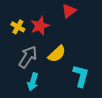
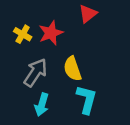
yellow semicircle: (57, 54) -> (72, 69), turned 114
cyan L-shape: (81, 76) -> (87, 99), moved

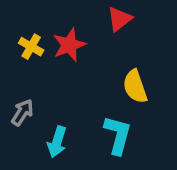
yellow semicircle: (72, 69) -> (135, 86), moved
gray arrow: (35, 73) -> (22, 112), moved, size x0.7

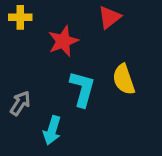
yellow cross: (31, 47) -> (20, 17), moved, turned -30
cyan L-shape: (118, 135) -> (82, 89), moved

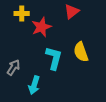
yellow cross: (20, 17) -> (22, 13), moved

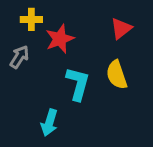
red triangle: (72, 11) -> (121, 28), moved
gray arrow: (13, 67) -> (19, 57), moved

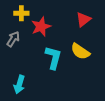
yellow semicircle: (117, 75) -> (80, 51), turned -36
cyan arrow: (49, 123) -> (19, 84), moved

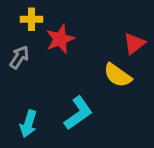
red triangle: (83, 19) -> (134, 44), moved
cyan L-shape: (53, 58) -> (78, 113), moved, turned 40

